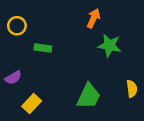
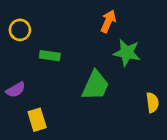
green trapezoid: (89, 96) -> (95, 85), moved
yellow rectangle: (32, 104) -> (37, 120), turned -60

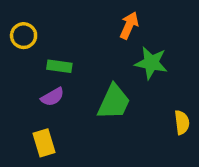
purple semicircle: (16, 90) -> (52, 97), moved

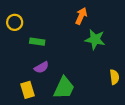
purple semicircle: (52, 97) -> (41, 67), moved
green trapezoid: (114, 102) -> (64, 88), moved

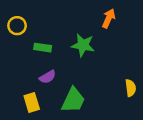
orange arrow: (81, 16) -> (109, 18), moved
green star: (95, 39) -> (83, 45), moved

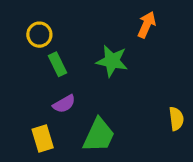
yellow circle: (17, 26) -> (39, 35), moved
green rectangle: (43, 48) -> (58, 64), turned 56

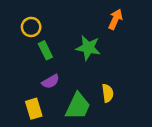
yellow semicircle: (176, 119) -> (108, 93), moved

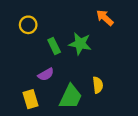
orange arrow: (115, 19) -> (105, 18), turned -72
green rectangle: (45, 50) -> (54, 46), moved

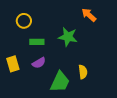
green rectangle: (54, 46) -> (37, 42), moved, turned -64
yellow rectangle: (30, 99) -> (13, 64), moved

